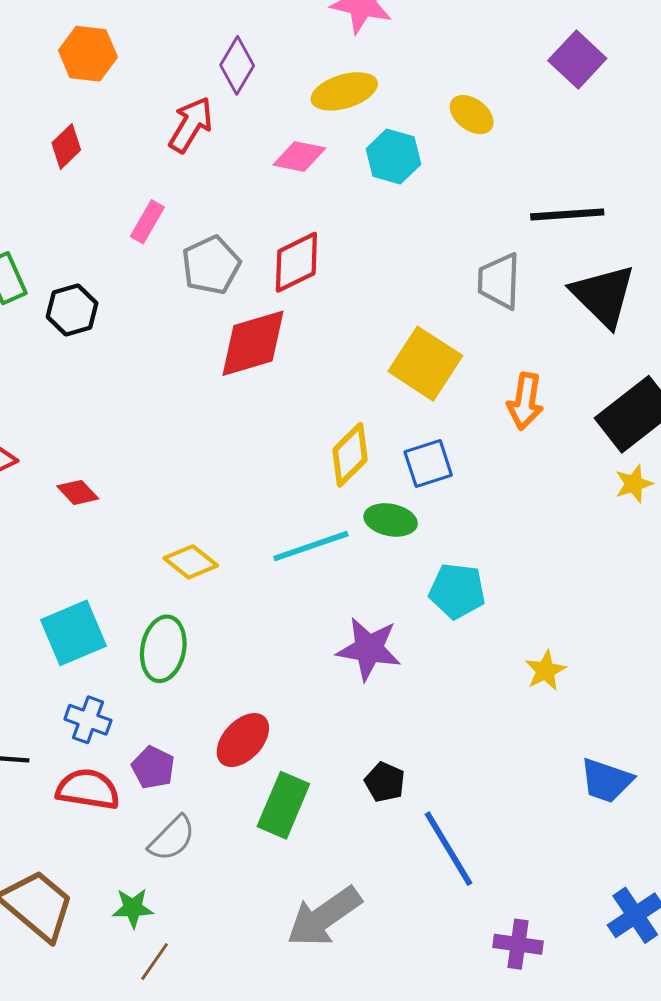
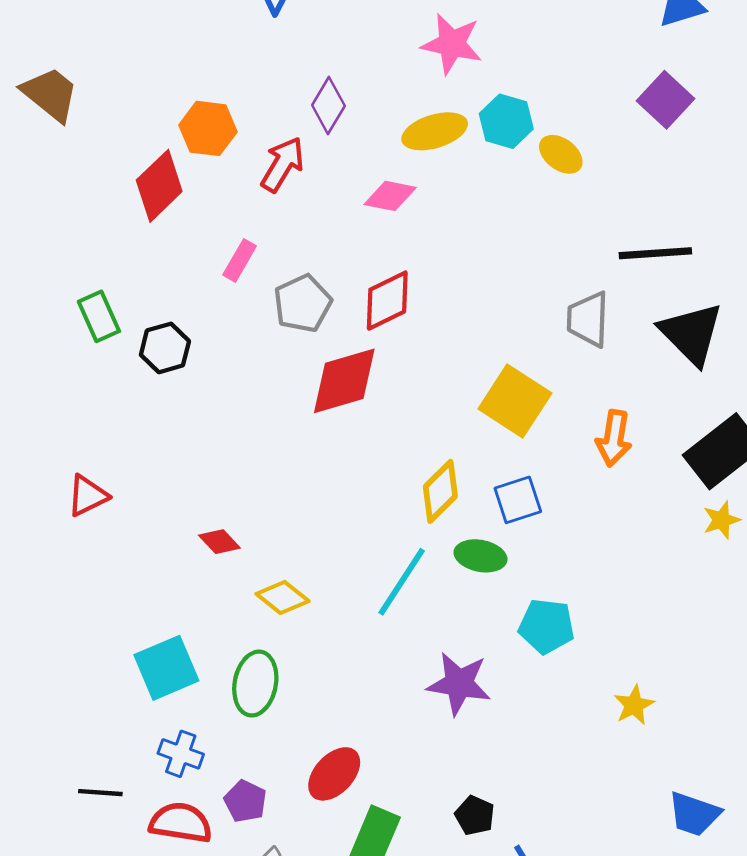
orange hexagon: (88, 54) -> (208, 128), moved
red diamond: (66, 146) -> (159, 186), size x1.6
cyan hexagon: (393, 157) -> (506, 121), moved
red diamond: (78, 492) -> (219, 542), moved
cyan line: (311, 546) -> (402, 582), turned -38

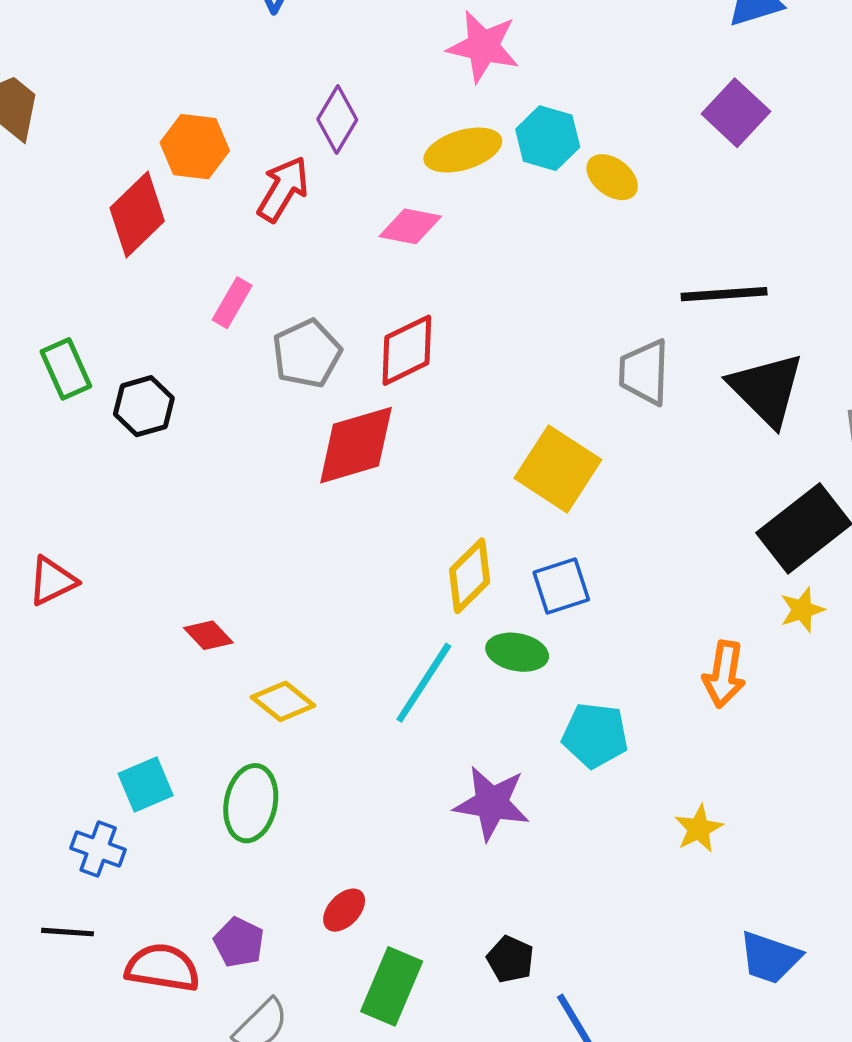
orange arrow: (614, 438) -> (724, 674), moved
cyan square: (166, 668) -> (146, 785), size x0.7
blue cross: (181, 754) -> (98, 849), moved
red ellipse: (334, 774) -> (344, 910), size x0.7

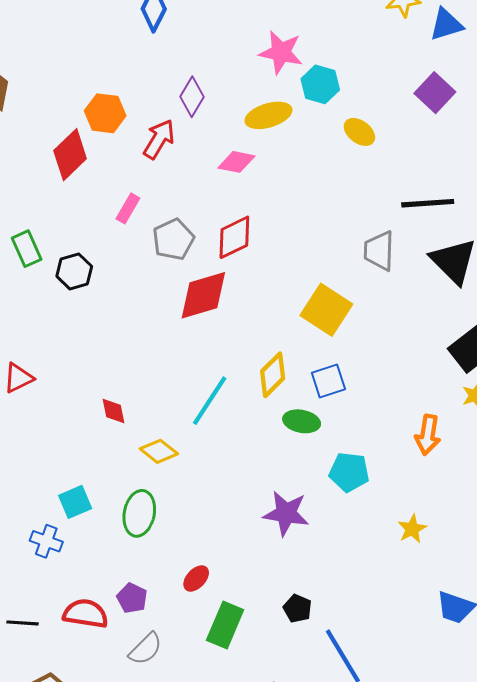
cyan hexagon: (548, 138) -> (320, 84), moved
red diamond: (208, 635) -> (113, 411), turned 32
cyan line: (424, 683) -> (210, 401), moved
black line: (68, 932) -> (22, 623), moved

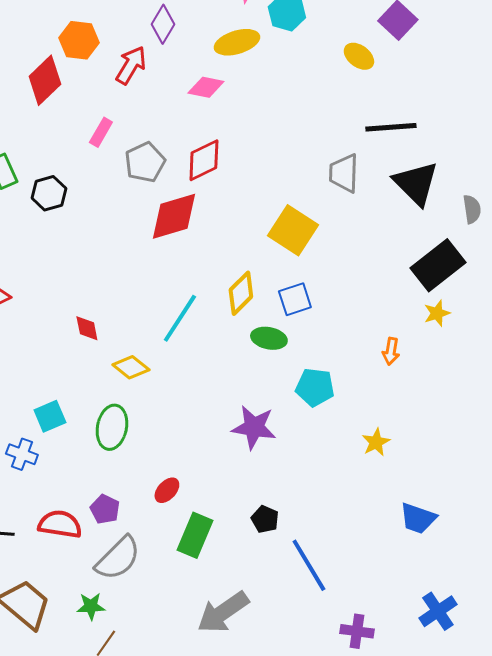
yellow ellipse: (359, 132) -> (359, 56), moved
orange arrow: (428, 435) -> (391, 351), size x0.7
gray semicircle: (145, 649) -> (118, 558), size x1.4

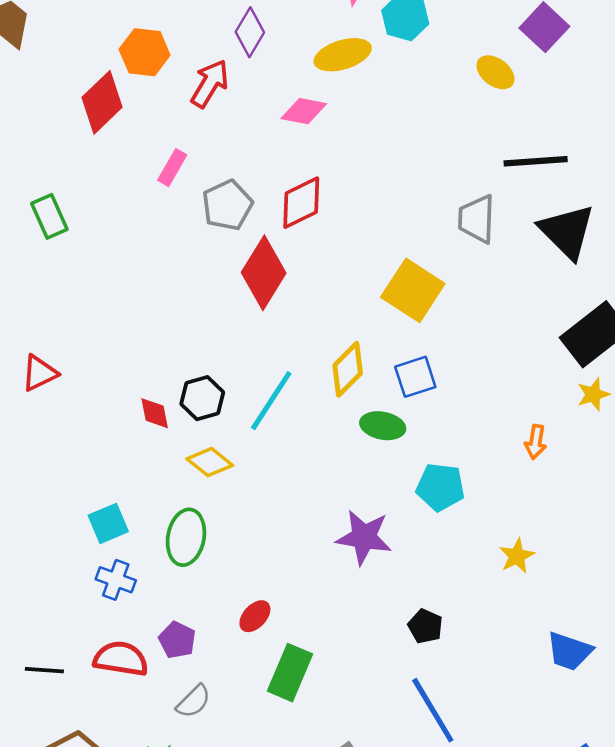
black hexagon: (49, 193) -> (202, 398), moved
red diamond: (174, 216) -> (264, 273), turned -42
blue cross: (22, 454) -> (116, 580), moved
black pentagon: (265, 519) -> (425, 626), moved
gray semicircle: (118, 558) -> (193, 701), size x0.6

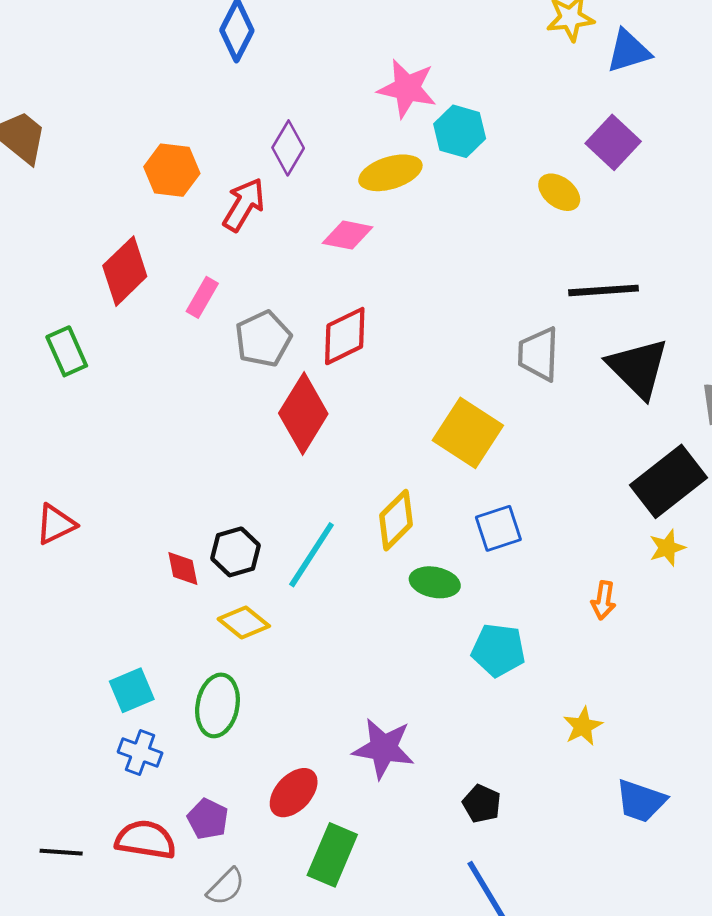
red diamond: (102, 102) -> (125, 271), moved
blue square: (415, 377) -> (498, 528), moved
purple star: (364, 537) -> (384, 748), moved
red ellipse: (255, 616) -> (294, 793), size x1.4
blue trapezoid: (569, 651) -> (641, 801), moved

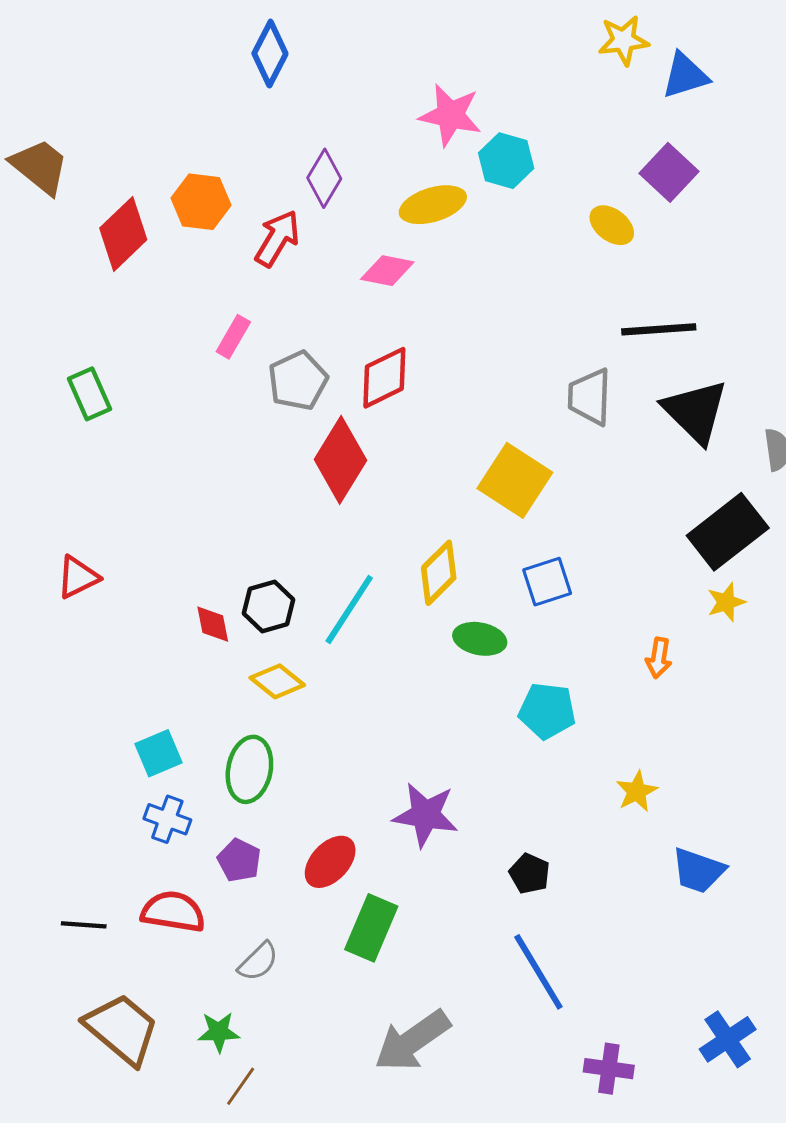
red diamond: (125, 271) -> (123, 234), moved
purple pentagon: (208, 819) -> (239, 860), moved

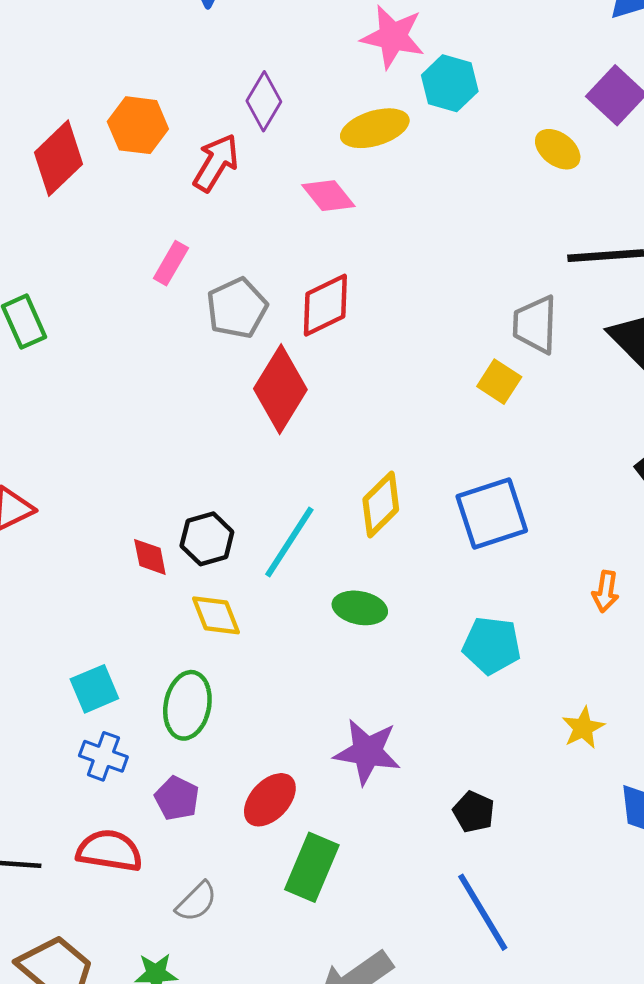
pink diamond: (387, 271) -> (328, 196), turned 40
yellow square: (515, 480) -> (499, 382), moved, size x0.6
blue square: (547, 582) -> (492, 513), size x1.4
green ellipse: (480, 639) -> (360, 608), moved
yellow diamond: (277, 681) -> (216, 615), turned 30

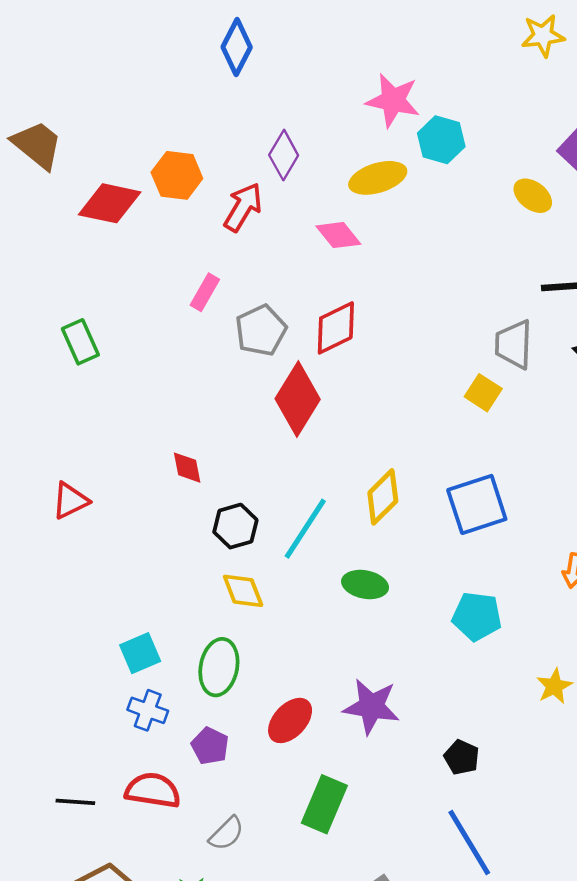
red diamond: (59, 158) -> (110, 203), turned 56
red diamond: (150, 557) -> (187, 468), moved
red ellipse: (270, 800) -> (290, 720), moved

